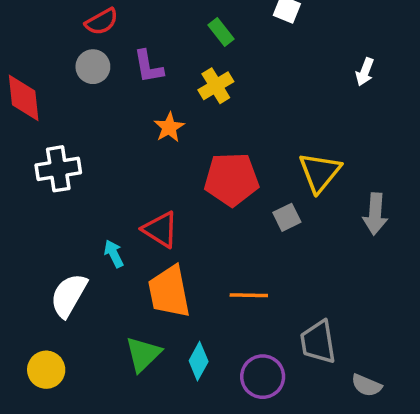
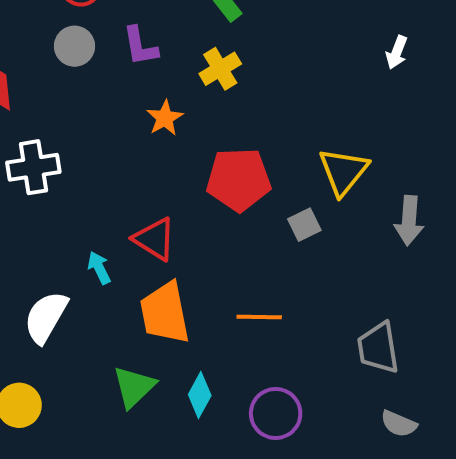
gray trapezoid: (318, 342) -> (378, 348), moved

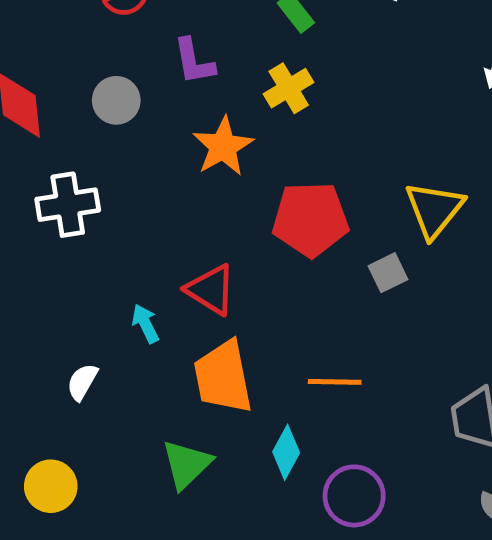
gray circle: (75, 46) -> (116, 100), moved
orange star: (165, 118) -> (223, 146), size x1.4
white semicircle: (46, 317) -> (82, 382), size x0.6
cyan diamond: (200, 395) -> (286, 452), moved

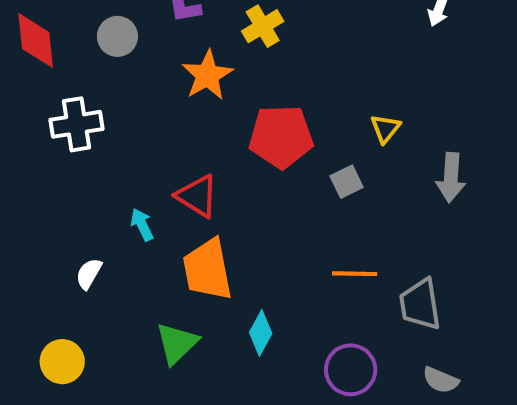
yellow triangle: (434, 210) -> (385, 128), size x0.6
orange line: (335, 382) -> (355, 274), moved
purple circle: (354, 496) -> (351, 370), moved

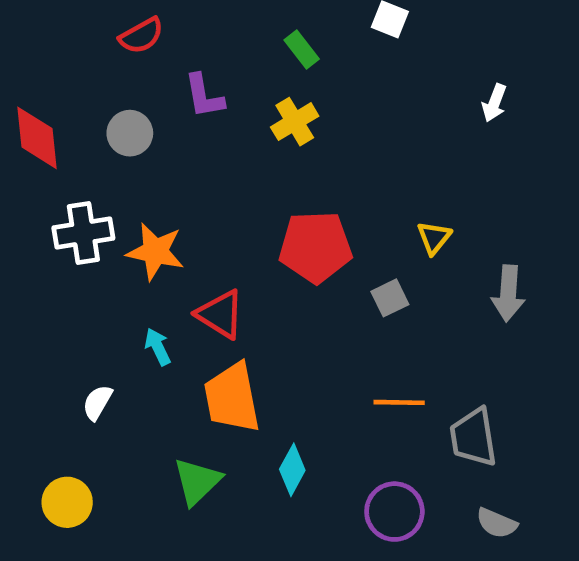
orange star: (207, 75) -> (155, 252), moved, turned -30

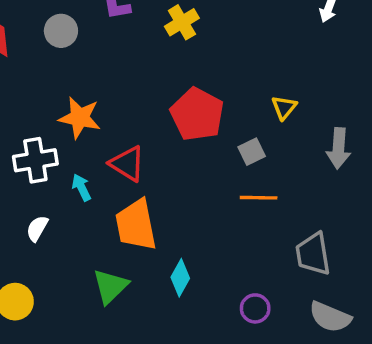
white cross: (83, 233) -> (35, 160), moved
red pentagon: (316, 247) -> (197, 114), turned 30
orange line: (399, 402) -> (259, 198), moved
purple circle: (394, 512) -> (255, 308), size x0.7
gray semicircle: (497, 523) -> (330, 317), size x1.4

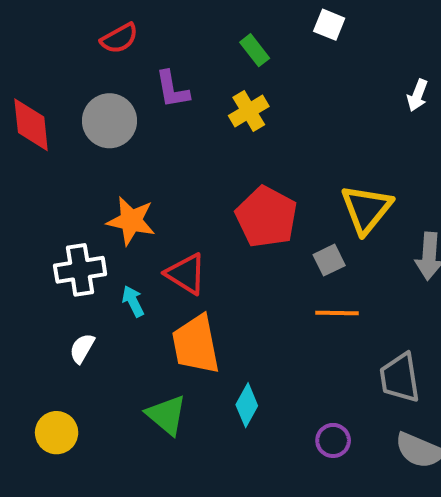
gray circle: (61, 31) -> (109, 121), size x1.4
yellow triangle: (284, 107) -> (366, 209), size x1.8
green triangle: (110, 286) -> (166, 415), turned -36

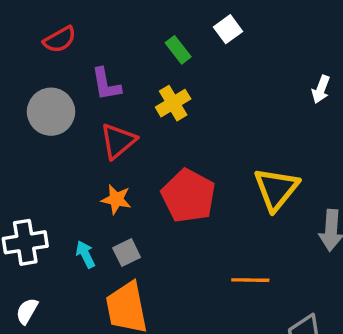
white square: (329, 25) -> (228, 29), moved, turned 32
orange star: (131, 221) -> (116, 199), moved, size x0.7
gray square: (329, 260) -> (127, 253), moved
red triangle: (186, 274) -> (118, 141), moved, turned 48
cyan arrow: (133, 301) -> (85, 254), moved

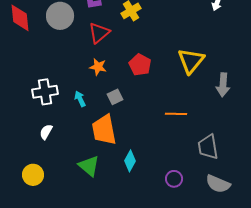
red pentagon: (188, 196) -> (140, 65), size x0.7
gray square: (127, 253) -> (115, 97), moved

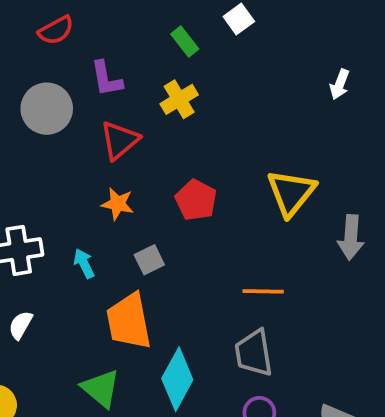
gray trapezoid: (208, 147) -> (254, 353), moved
cyan diamond: (130, 161) -> (177, 379), size x1.5

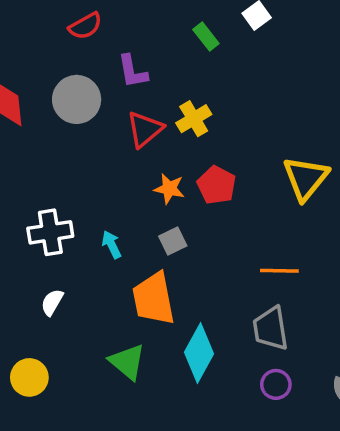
yellow cross: (179, 99) -> (194, 119), moved
orange star: (118, 204) -> (169, 189), moved

